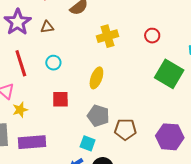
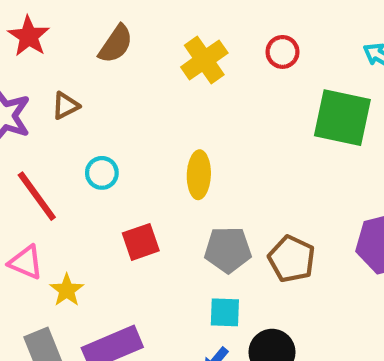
yellow cross: (108, 36) -> (204, 60), moved
brown pentagon: (125, 129) -> (292, 259), turned -30

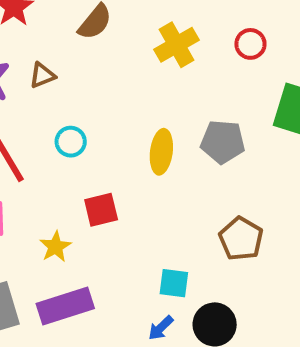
gray pentagon: (228, 250) -> (223, 142), moved
yellow star: (67, 290) -> (55, 247), moved

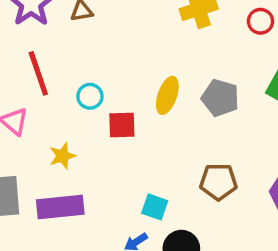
cyan circle: (71, 142) -> (90, 96), moved
red square: (101, 210) -> (122, 125), moved
brown pentagon: (241, 239) -> (218, 182), turned 30

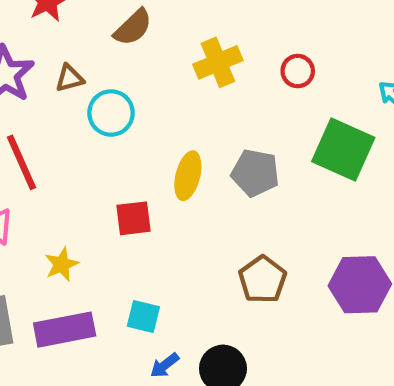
cyan circle: (90, 96) -> (111, 113), moved, size x1.4
brown pentagon: (218, 182) -> (263, 280), turned -30
cyan square: (155, 207) -> (143, 316), moved

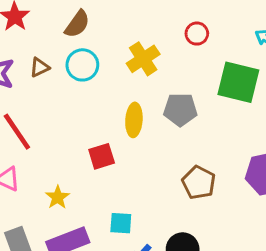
yellow cross: (218, 62) -> (143, 59), moved
cyan circle: (111, 113) -> (82, 65), moved

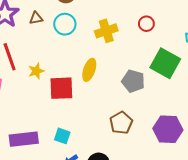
gray pentagon: (180, 109) -> (133, 81), moved
red square: (102, 156) -> (61, 88), size x1.4
yellow star: (58, 197) -> (36, 71), moved

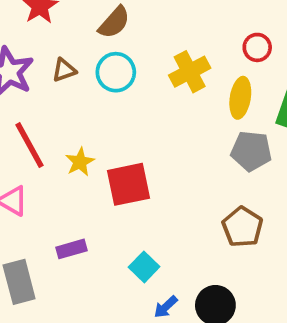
yellow ellipse: (89, 70) -> (240, 98), moved
cyan square: (62, 136) -> (144, 267), turned 35
purple rectangle: (24, 139) -> (72, 249), moved, size x0.6

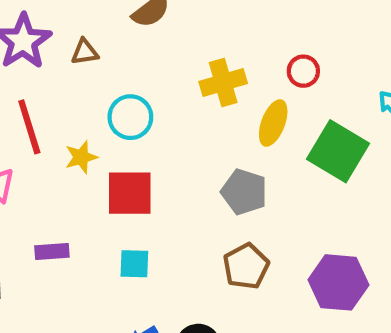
cyan circle: (116, 72) -> (130, 117), moved
gray pentagon: (251, 151) -> (244, 192), moved
cyan square: (144, 267) -> (134, 264), moved, turned 36

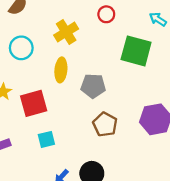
cyan circle: (130, 117) -> (21, 48), moved
yellow ellipse: (273, 123) -> (61, 70), moved

